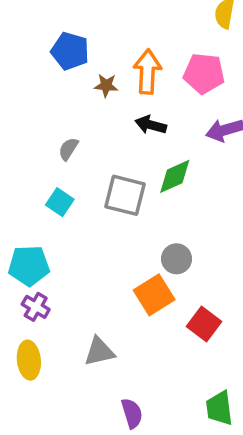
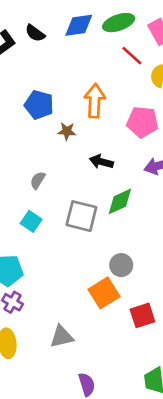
orange arrow: (147, 72) -> (95, 101), moved
red square: (204, 324) -> (142, 315), turned 35

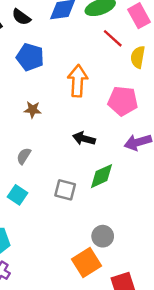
blue pentagon: (39, 105) -> (30, 57), moved
brown star: (67, 131) -> (33, 110), moved
gray square: (81, 216) -> (65, 190), size x0.7

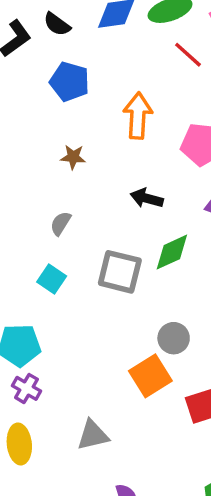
gray square: (65, 190) -> (120, 272), size x1.4

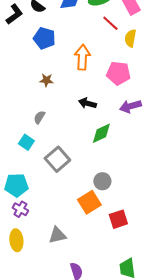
gray square: (120, 272) -> (57, 159), moved, turned 35
cyan square: (52, 279) -> (26, 142), moved

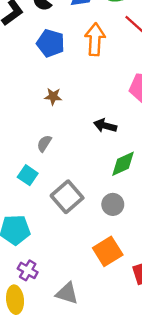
orange arrow: (82, 57) -> (95, 39), moved
gray circle: (102, 181) -> (113, 204), moved
purple cross: (20, 209) -> (28, 270), moved
gray triangle: (57, 235) -> (67, 293), turned 30

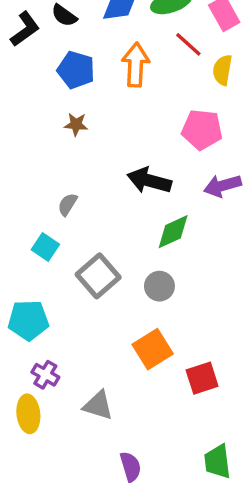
brown star: (53, 96) -> (76, 124), moved
black arrow: (105, 126) -> (149, 181), size x1.4

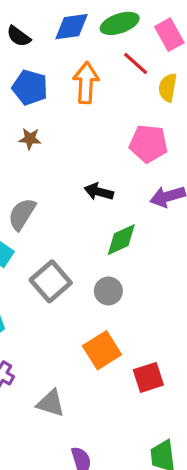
black arrow: (149, 181) -> (99, 192), size x0.7
gray semicircle: (68, 204) -> (22, 214), size x1.5

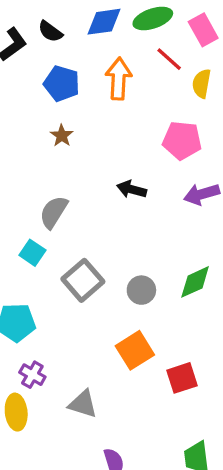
brown star: (30, 139) -> (62, 136), turned 30
green diamond: (121, 240) -> (195, 282), moved

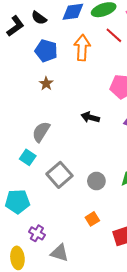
orange square: (135, 350) -> (92, 219), size x0.6
purple cross: (32, 375) -> (37, 233), moved

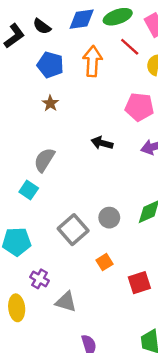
gray square: (59, 175) -> (73, 230), moved

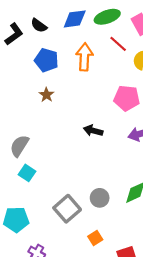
gray semicircle: (44, 160) -> (19, 146), moved

